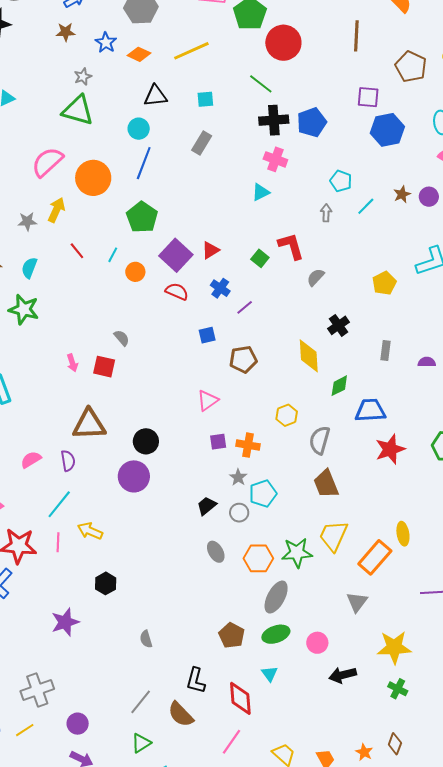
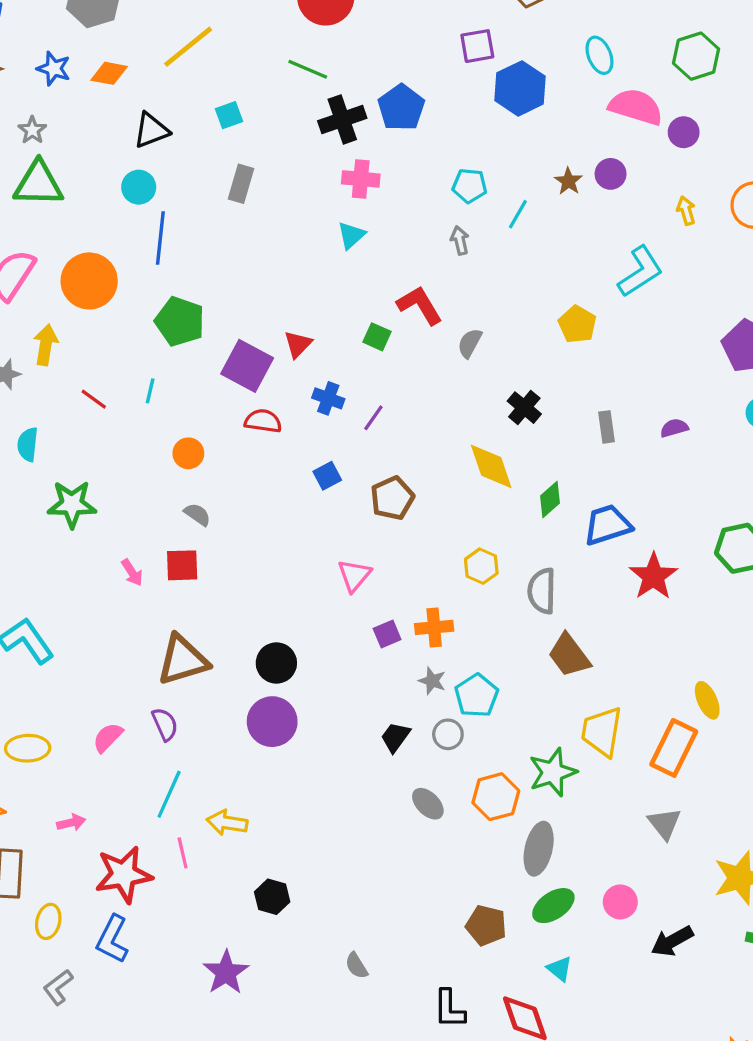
orange circle: (135, 272) -> (188, 453), moved
green star: (24, 309) -> (72, 504), moved

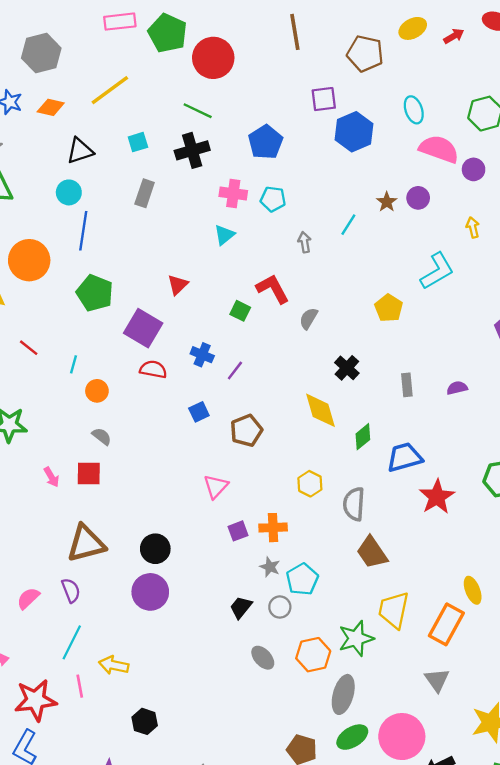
black cross: (342, 119) -> (192, 150), moved
cyan pentagon: (470, 186) -> (273, 199), moved
red triangle: (298, 344) -> (178, 285), moved
cyan line: (150, 391) -> (73, 364), moved
pink circle: (620, 902) -> (402, 737), size x1.8

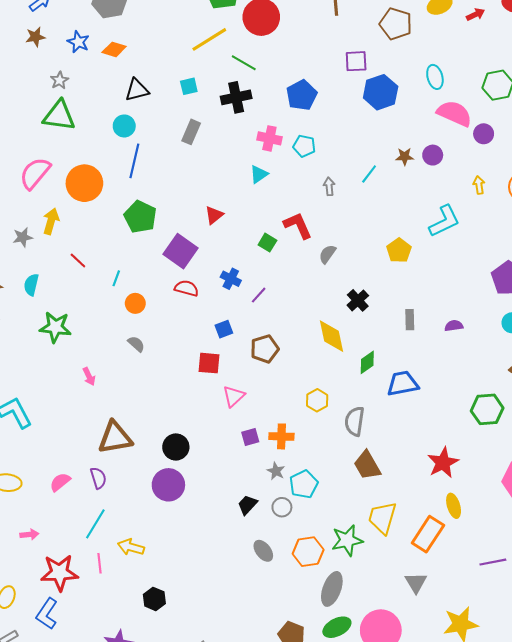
yellow line: (110, 90) -> (209, 39), moved
brown star: (387, 202) -> (405, 157), turned 30
red square: (89, 473) -> (209, 363), moved
red star: (437, 497) -> (443, 463), moved

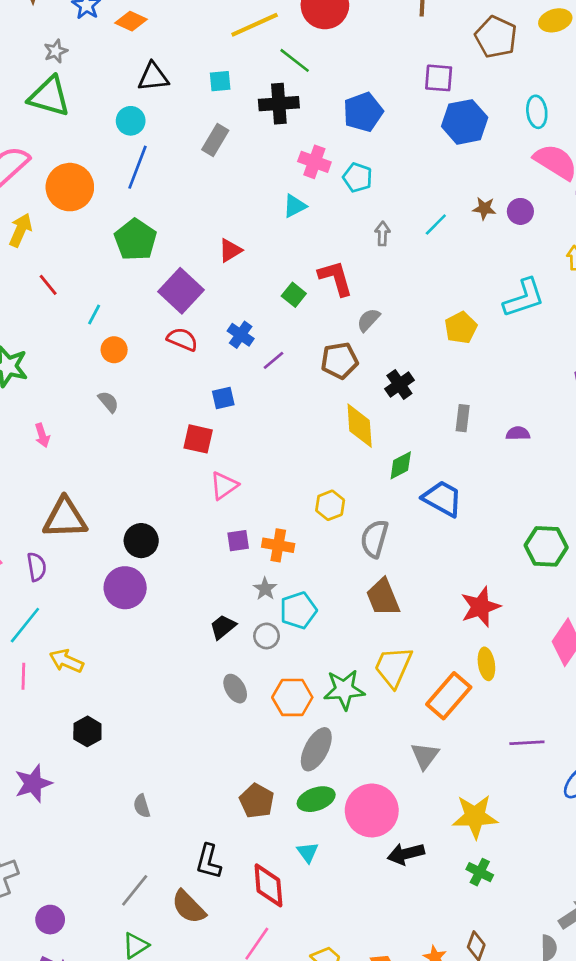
brown pentagon: (265, 349) -> (339, 361), moved
blue trapezoid: (403, 383) -> (442, 499), turned 32

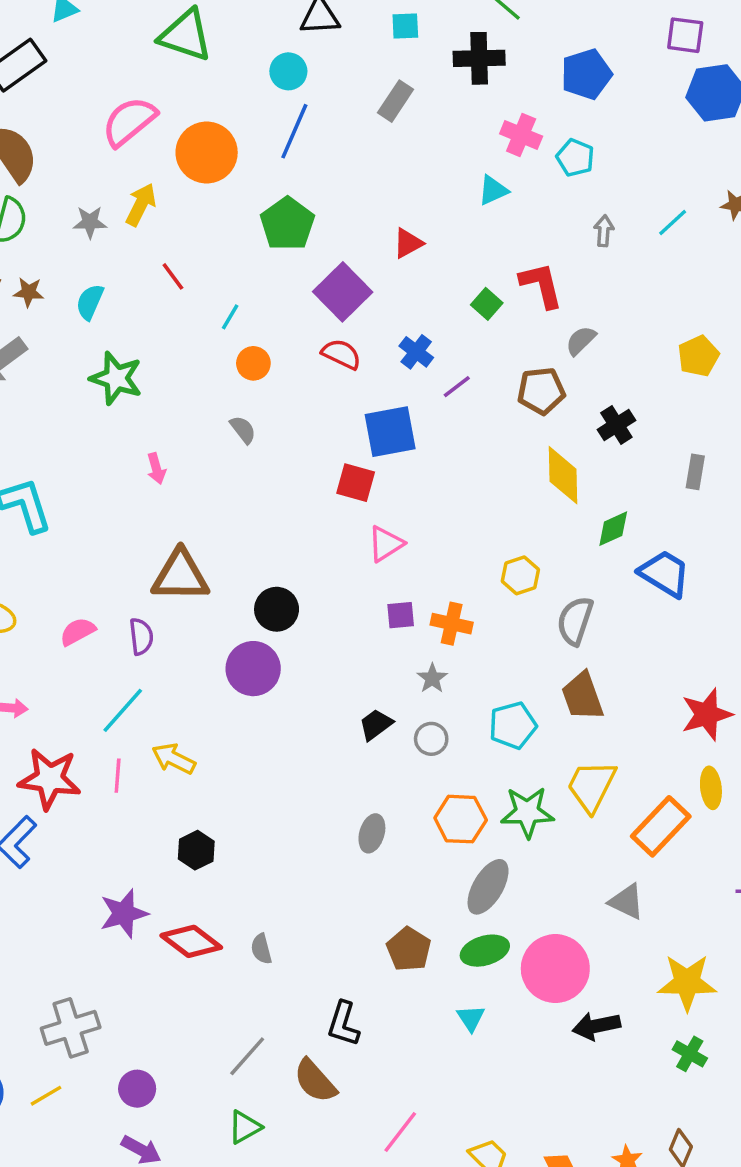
blue square: (223, 398) -> (390, 432), size x1.8
cyan pentagon: (298, 610) -> (513, 725), moved
gray ellipse: (235, 689) -> (372, 833), moved, turned 44
gray triangle: (425, 756) -> (627, 902), turned -44
red diamond: (268, 885) -> (191, 941), moved, turned -51

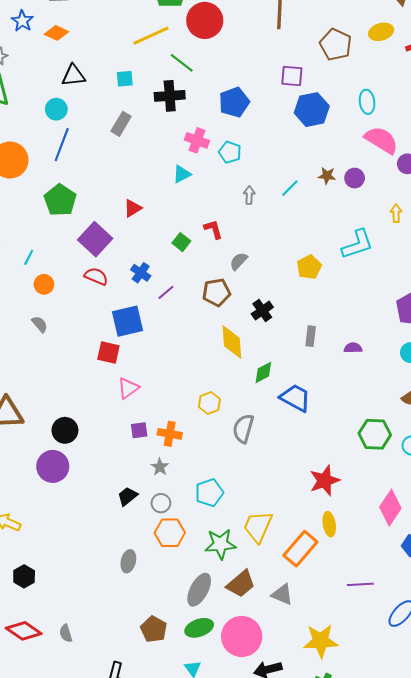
red L-shape: (541, 285) -> (213, 229), size x0.7
brown trapezoid: (582, 696) -> (241, 584), moved, turned -108
orange hexagon: (461, 819) -> (170, 533), moved

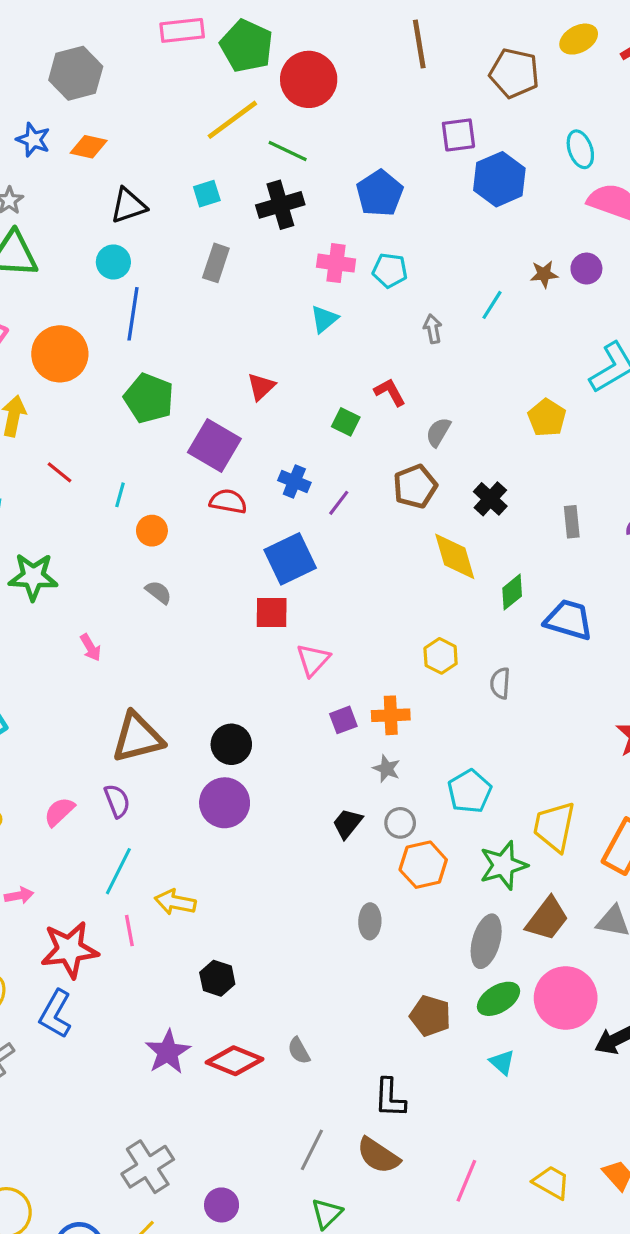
gray semicircle: (243, 429) -> (500, 683), size x0.7

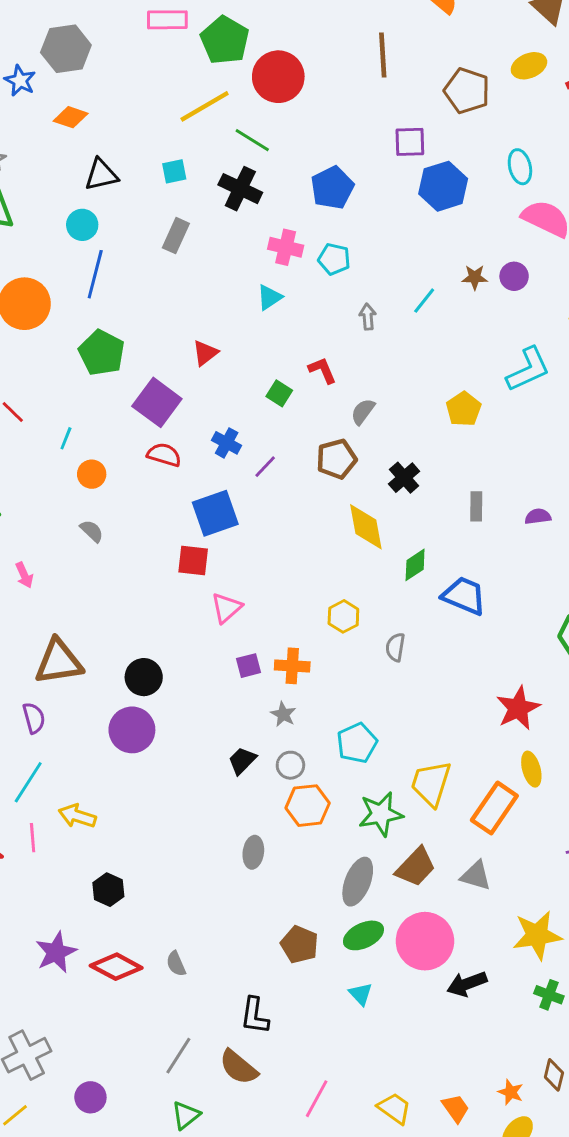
blue star: (33, 140) -> (20, 81), moved
black cross: (280, 205) -> (240, 189), turned 36

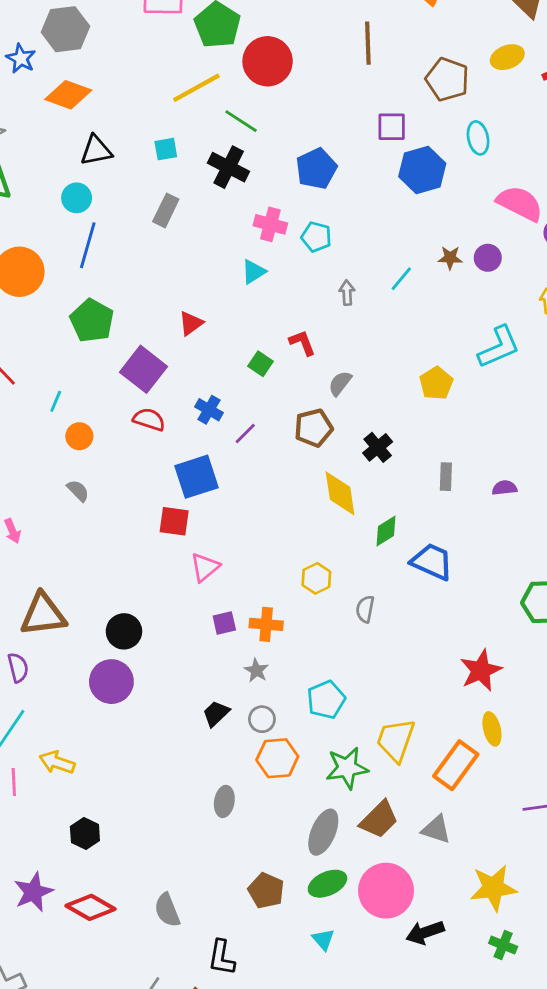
orange diamond: (71, 117) -> (68, 95), size x1.4
cyan ellipse: (520, 167) -> (478, 138), moved
gray semicircle: (176, 964) -> (167, 910), moved, size x1.4

